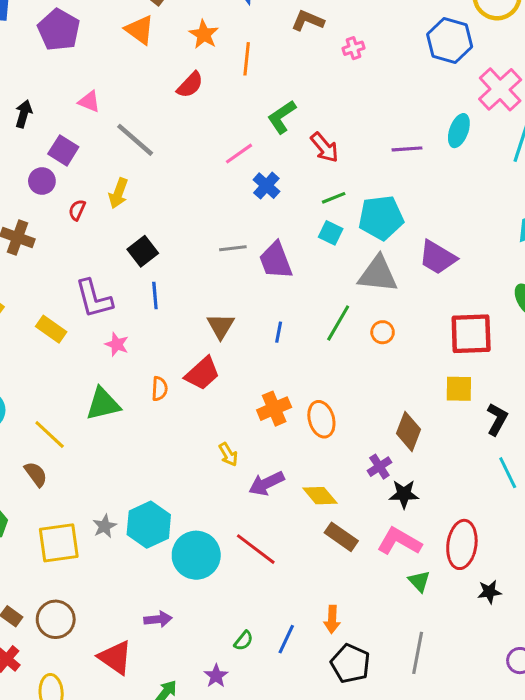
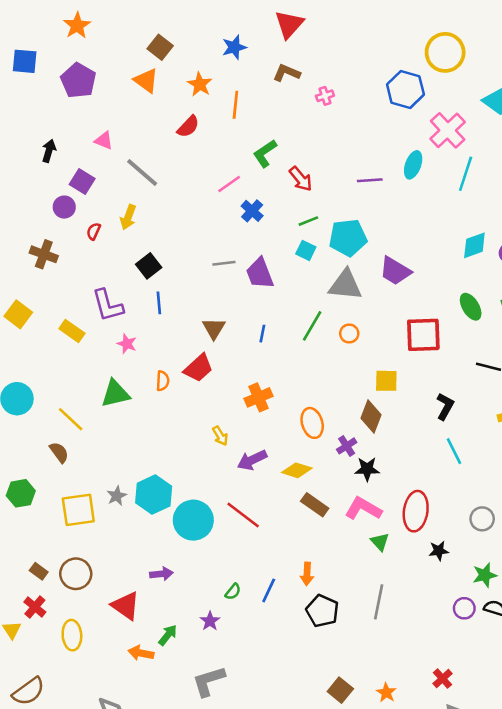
yellow square: (459, 389) -> (386, 381), moved
orange ellipse: (321, 419) -> (312, 423), moved
yellow diamond: (320, 496) -> (297, 470), turned -32

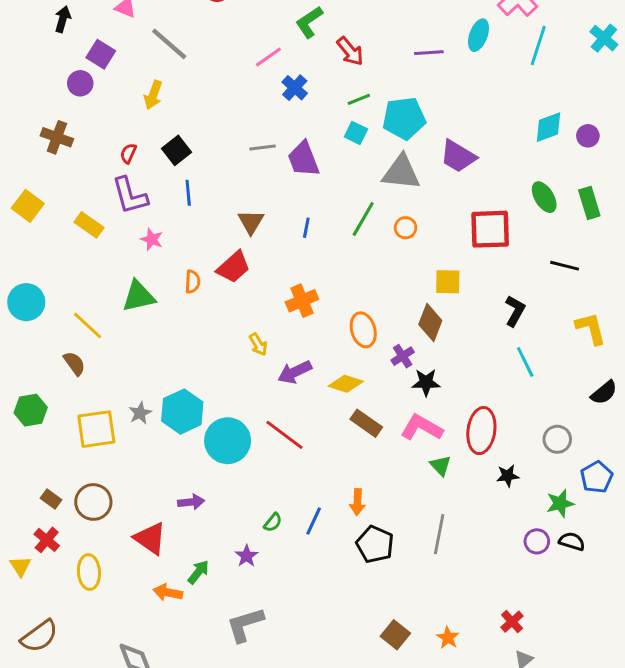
red semicircle: (94, 231) -> (128, 153), moved

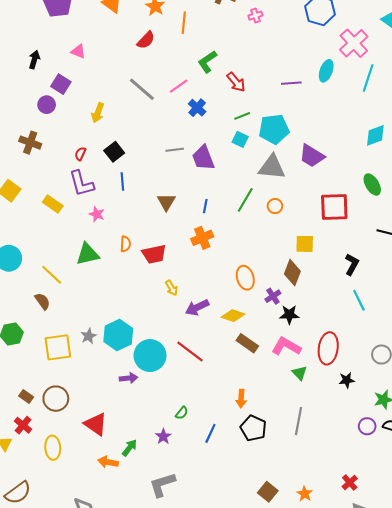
gray line: (169, 44) -> (142, 89), moved
red trapezoid: (233, 267) -> (154, 254), moved, turned 30
orange cross: (302, 301) -> (202, 238), moved
purple arrow: (191, 502) -> (129, 378), moved
blue line: (314, 521) -> (210, 433), moved

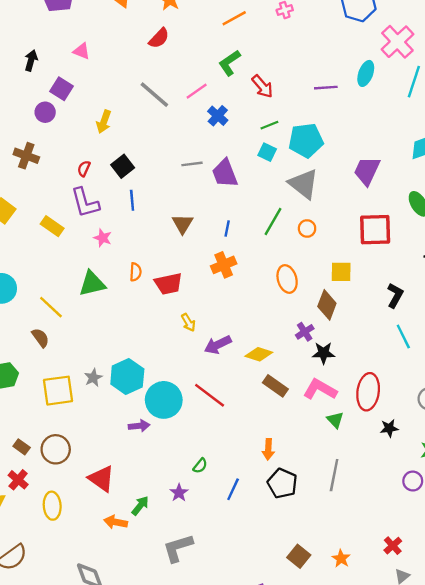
orange line: (184, 23) -> (234, 18), moved, turned 55
purple trapezoid: (312, 156) -> (367, 171), moved, turned 84
gray triangle: (272, 167) -> (304, 184), turned 32
orange ellipse: (245, 278) -> (287, 279), moved

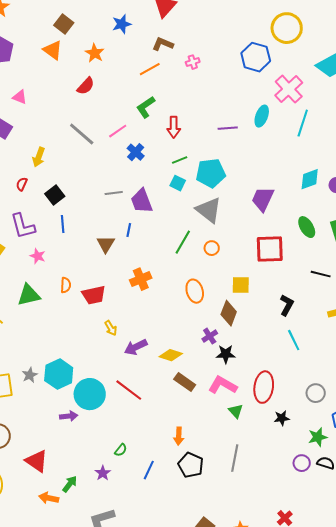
red arrow: (262, 86) -> (174, 127), turned 40
red semicircle: (84, 169) -> (22, 184), moved
blue line: (227, 228) -> (129, 230), moved

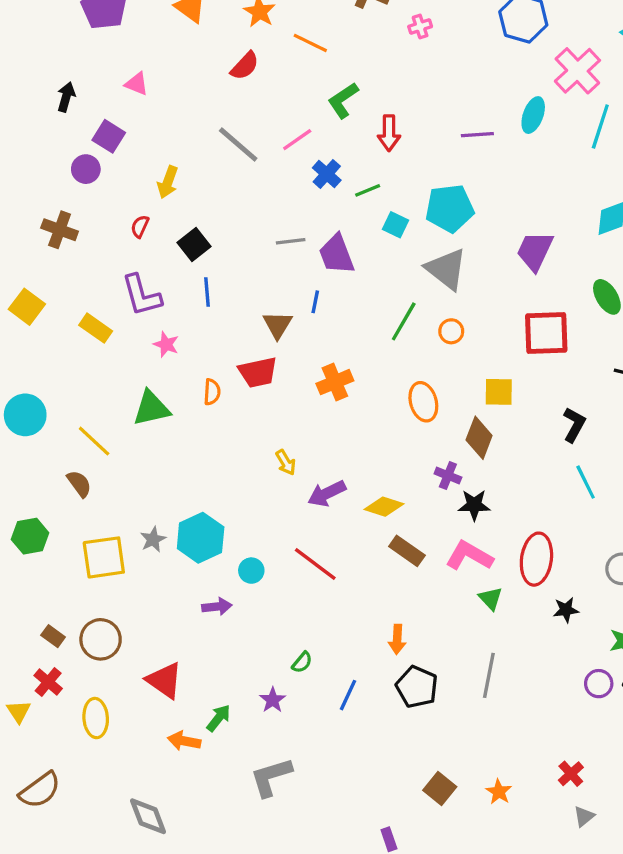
orange line: (150, 69) -> (310, 43), moved, turned 55
green line: (180, 160) -> (368, 190), moved
red trapezoid: (94, 295) -> (258, 372), moved
purple cross: (210, 336) -> (448, 476), turned -35
cyan circle: (90, 394) -> (251, 571), size x0.5

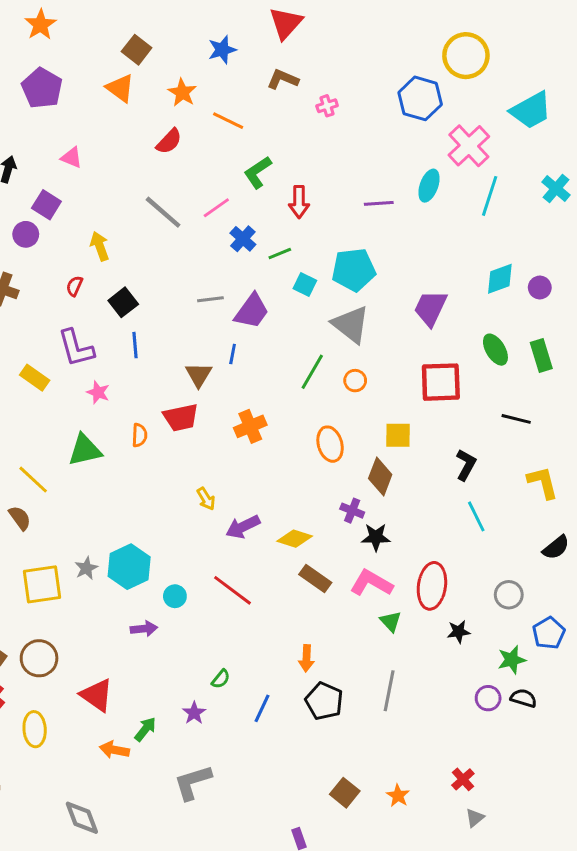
yellow arrow: (168, 182) -> (100, 246), turned 140
purple trapezoid: (337, 254) -> (252, 311), turned -123

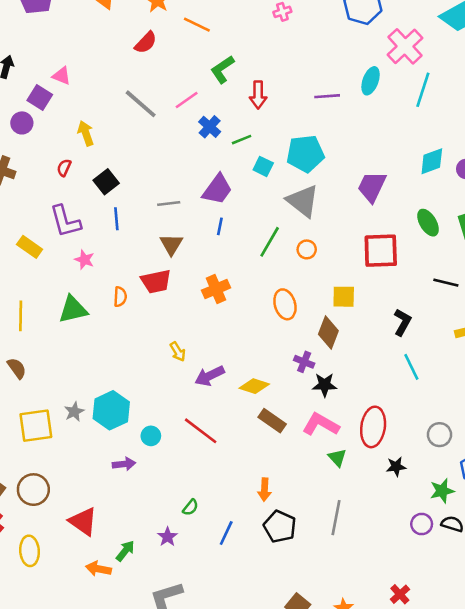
pink triangle: (72, 158) -> (61, 76), moved
gray line: (210, 299) -> (169, 203), moved
blue line: (233, 354) -> (220, 226), moved
yellow line: (33, 480) -> (21, 316), moved, turned 48

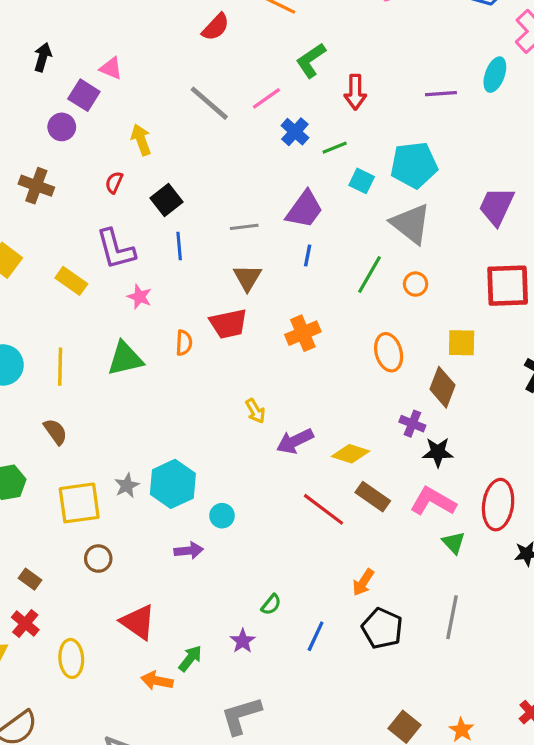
red line: (201, 431) -> (324, 509), moved
brown circle: (33, 490) -> (98, 559), moved, size x0.7
orange arrow: (265, 490) -> (363, 582), turned 30

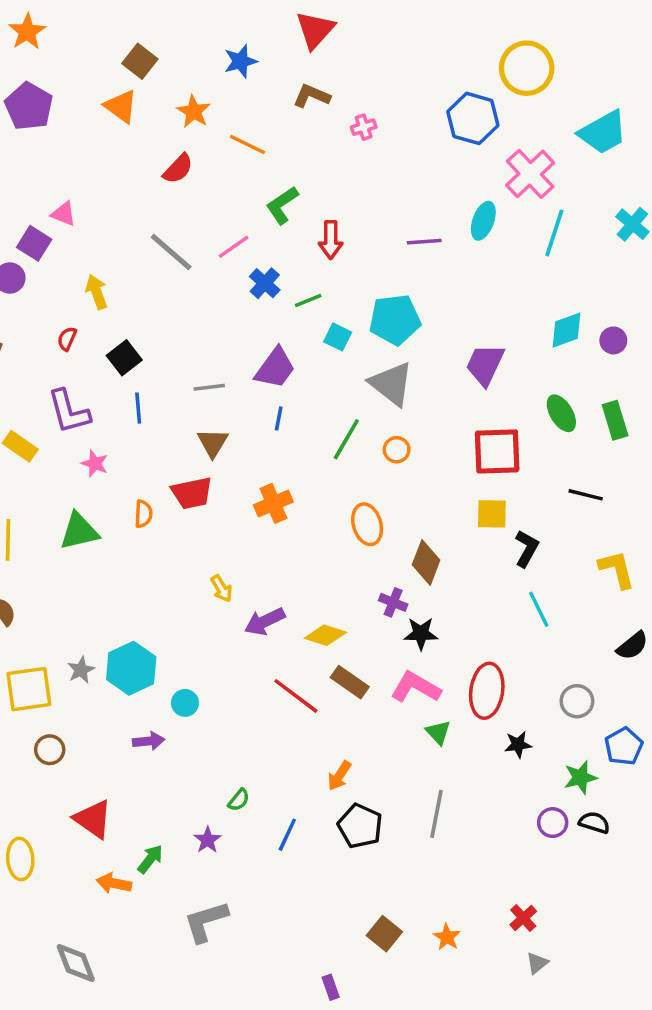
yellow square: (462, 343) -> (492, 514), moved

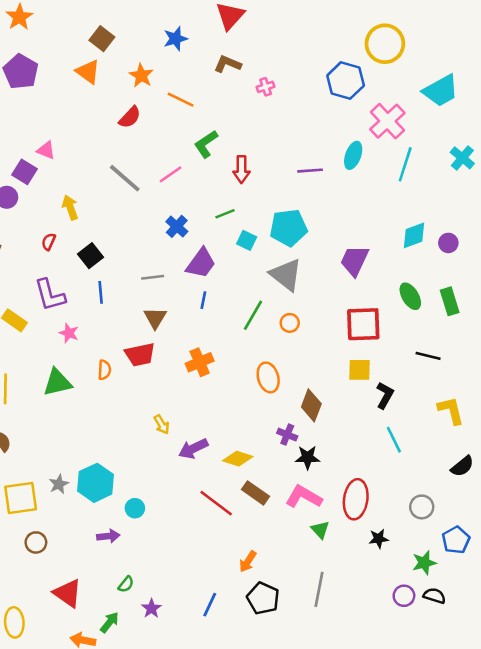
blue cross: (265, 283) -> (177, 226), moved
green semicircle: (239, 800) -> (126, 584), moved

